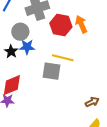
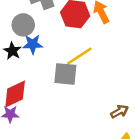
yellow line: (63, 58) -> (79, 56), turned -45

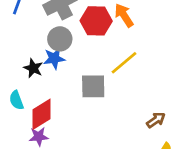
gray circle: (23, 25) -> (60, 39), moved
yellow line: (79, 56) -> (124, 63), moved

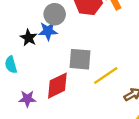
yellow line: (124, 63) -> (106, 75), moved
red diamond: (42, 114) -> (57, 86), moved

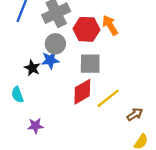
gray square: (80, 59) -> (90, 64), moved
red diamond: (57, 86) -> (82, 92), moved

